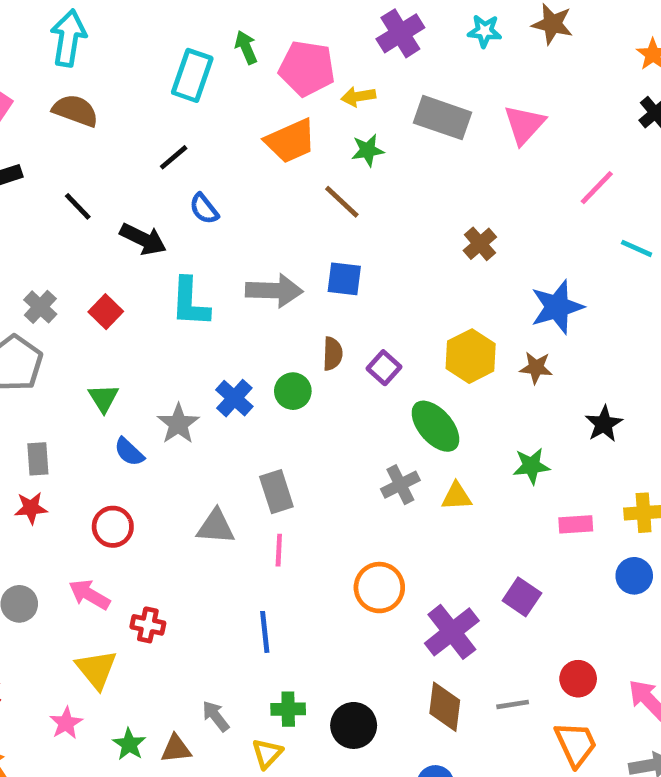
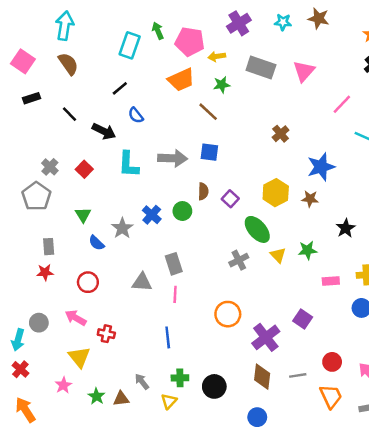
brown semicircle: (75, 111) -> (68, 64), turned 35
yellow triangle: (457, 496) -> (278, 255), moved, turned 49

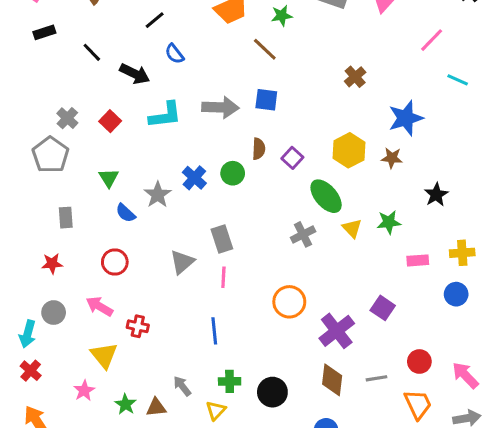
cyan L-shape: (128, 164) -> (165, 115), turned -100
red star: (45, 272) -> (52, 264), moved
gray triangle: (142, 282) -> (182, 262), turned -45

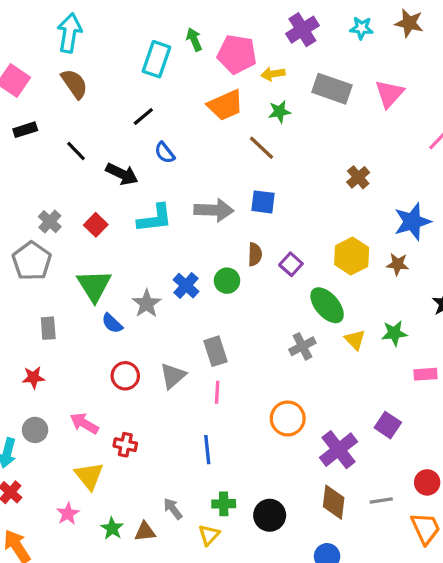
green triangle: (109, 178) -> (94, 286), size x1.6
red circle: (115, 262) -> (125, 376), moved

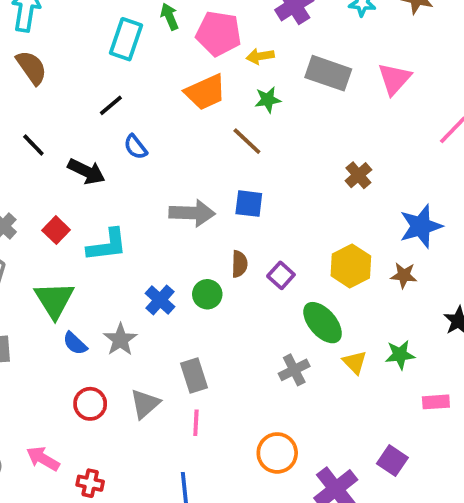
cyan L-shape: (155, 218) -> (107, 245), moved
gray star: (147, 304) -> (120, 340), moved

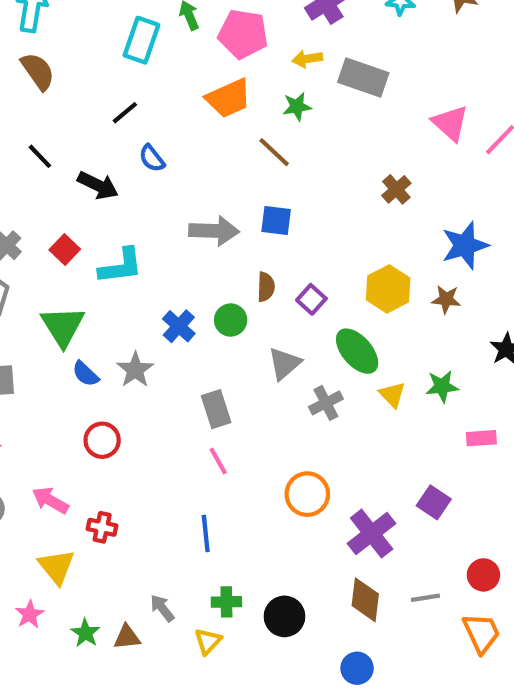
yellow arrow: (260, 56) -> (307, 59), moved
pink triangle: (394, 79) -> (450, 123), moved, turned -30
gray triangle: (145, 404) -> (284, 364), moved
pink line: (196, 423) -> (218, 461), turned -32

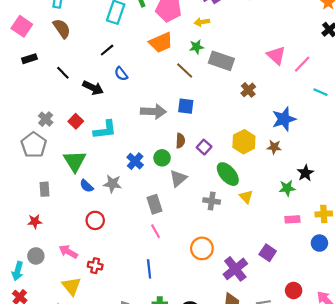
gray rectangle: (363, 77) -> (221, 61), moved
gray triangle: (284, 364) -> (178, 178), moved
gray star: (135, 370) -> (112, 184), turned -30
green star: (442, 386) -> (287, 188), moved
gray cross: (326, 403) -> (212, 201), turned 35

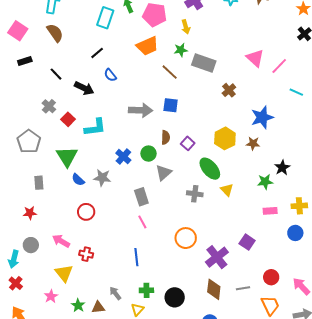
yellow arrow: (202, 22) -> (186, 27), turned -96
gray cross: (46, 119) -> (49, 106), moved

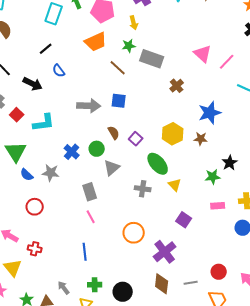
brown semicircle: (166, 137) -> (114, 133), turned -32
purple square: (247, 242) -> (184, 220), moved

